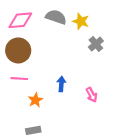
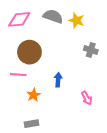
gray cross: (96, 44) -> (91, 50), moved, turned -32
brown circle: (18, 50) -> (29, 52), moved
pink arrow: (92, 95) -> (87, 98), moved

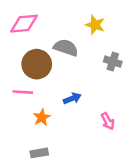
gray semicircle: (53, 16) -> (66, 48), moved
blue arrow: (58, 80) -> (72, 98), turned 64

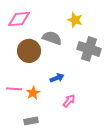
gray cross: (113, 62) -> (89, 49), size x1.6
pink line: (23, 92) -> (14, 89), moved
pink arrow: (108, 121) -> (69, 101), moved, turned -112

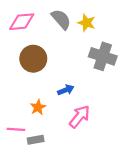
gray semicircle: (52, 38) -> (61, 19), moved, turned 30
pink line: (14, 89) -> (16, 129), moved
pink arrow: (69, 101) -> (80, 117), size x1.5

